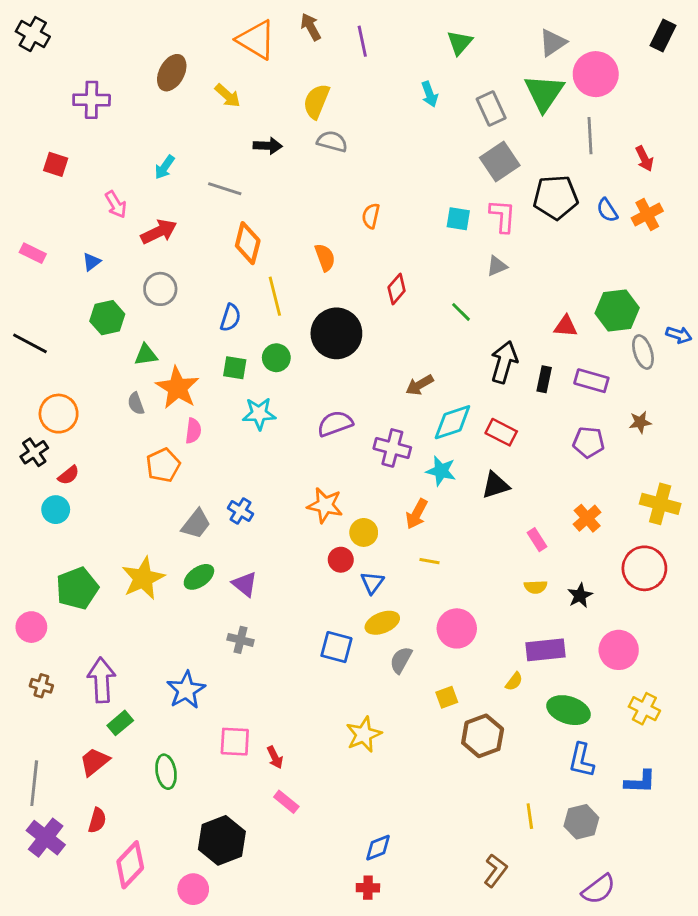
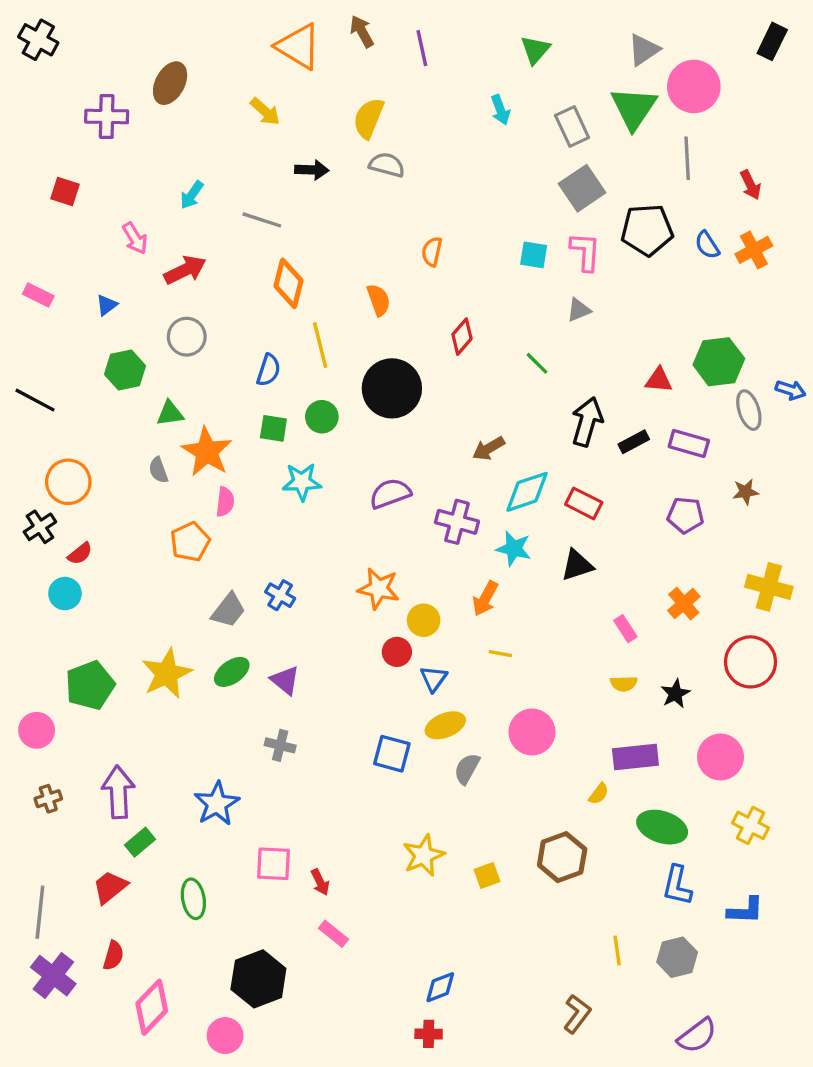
brown ellipse: (172, 73) -> (170, 83), moved
black rectangle: (544, 379) -> (634, 442), turned 50
brown cross: (41, 686) -> (48, 799), turned -35
yellow square: (447, 697) -> (487, 875), moved

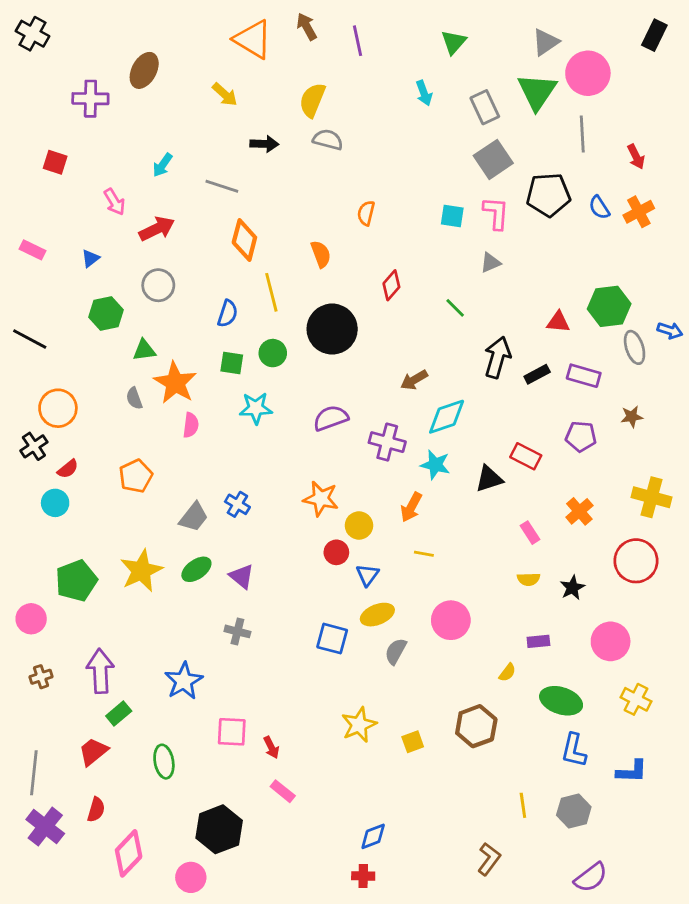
red rectangle: (584, 503) -> (526, 456), moved
orange pentagon: (190, 542) -> (136, 476), moved
purple rectangle: (635, 757) -> (538, 641), size x0.6

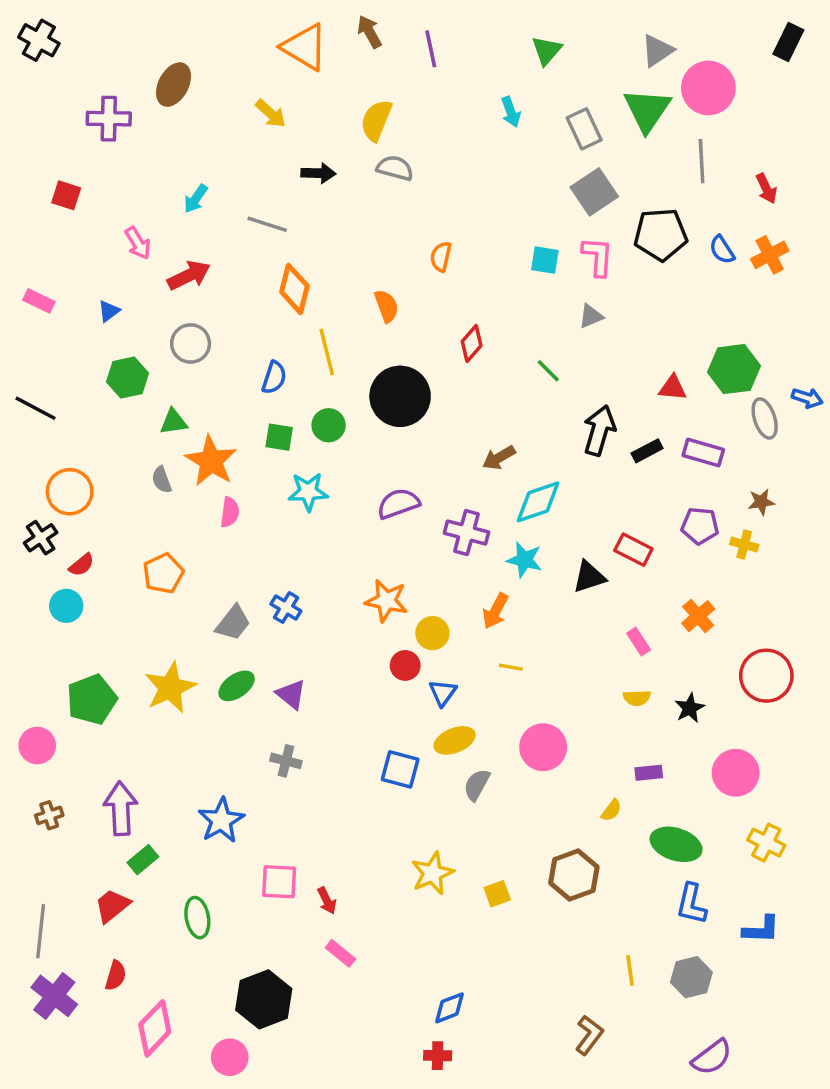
yellow cross: (652, 497) -> (744, 544), moved, size x0.6

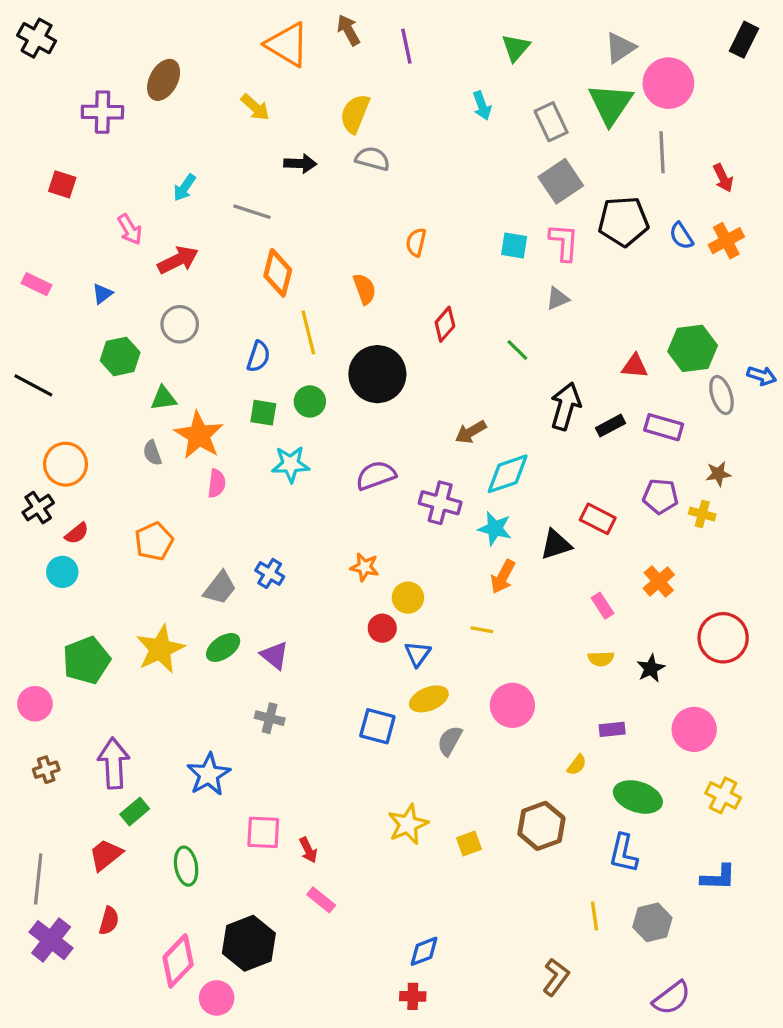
orange star: (386, 601) -> (365, 567), size x0.7
orange arrow: (495, 611) -> (503, 577), moved
blue L-shape: (691, 904) -> (623, 853), moved
pink diamond: (155, 1028) -> (178, 961), moved

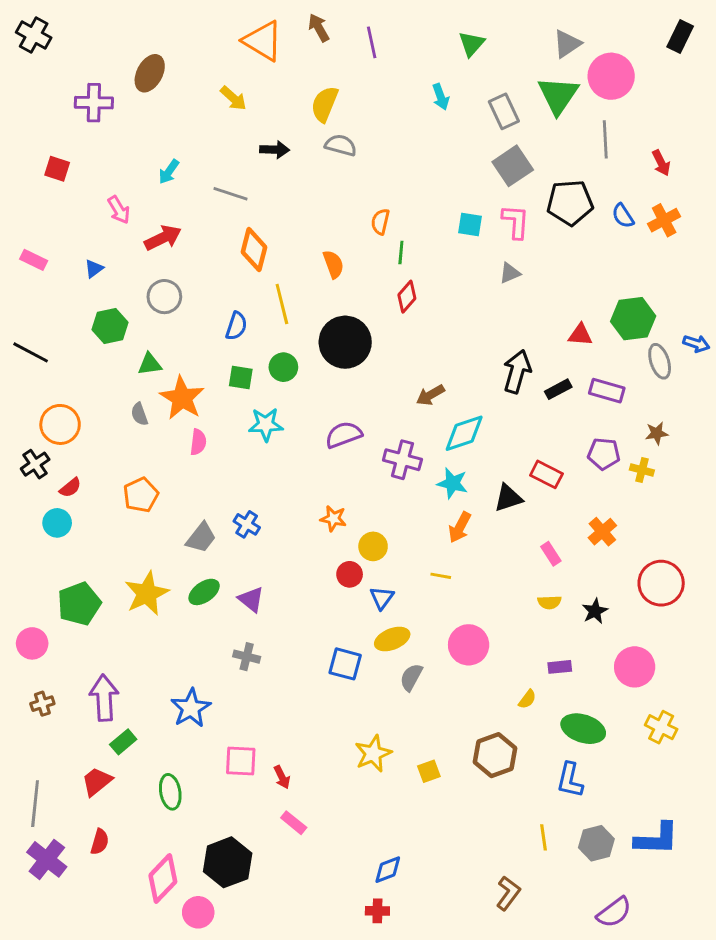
green line: (517, 350) -> (401, 253), moved, turned 50
blue L-shape: (718, 877) -> (657, 839), moved, size x1.4

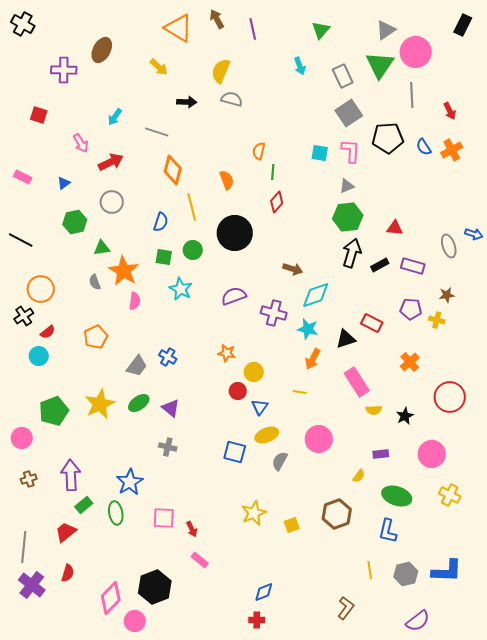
green hexagon: (633, 319) -> (348, 217), moved
brown arrow: (430, 395) -> (293, 269), turned -132
cyan star: (266, 424) -> (181, 289), turned 30
pink rectangle: (551, 554) -> (357, 382), moved, size x1.8
green ellipse: (170, 792) -> (116, 513), moved

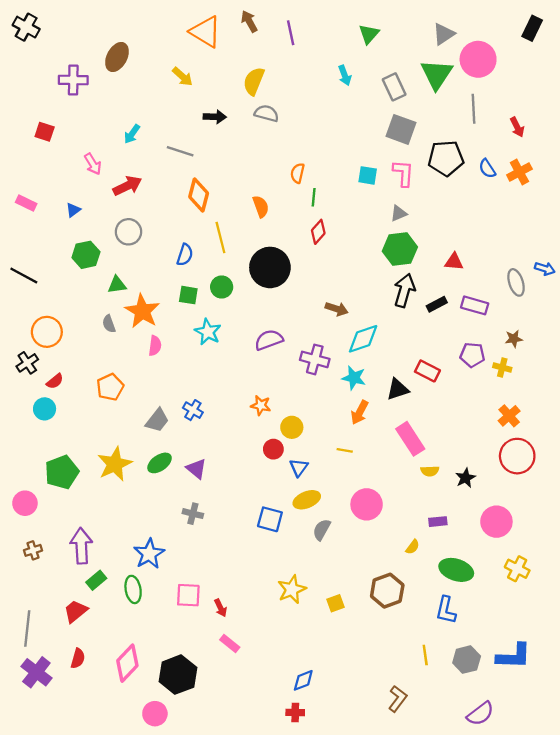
gray square: (349, 113) -> (401, 129), turned -36
orange cross: (410, 362) -> (509, 416), moved
pink diamond: (111, 598) -> (127, 663), moved

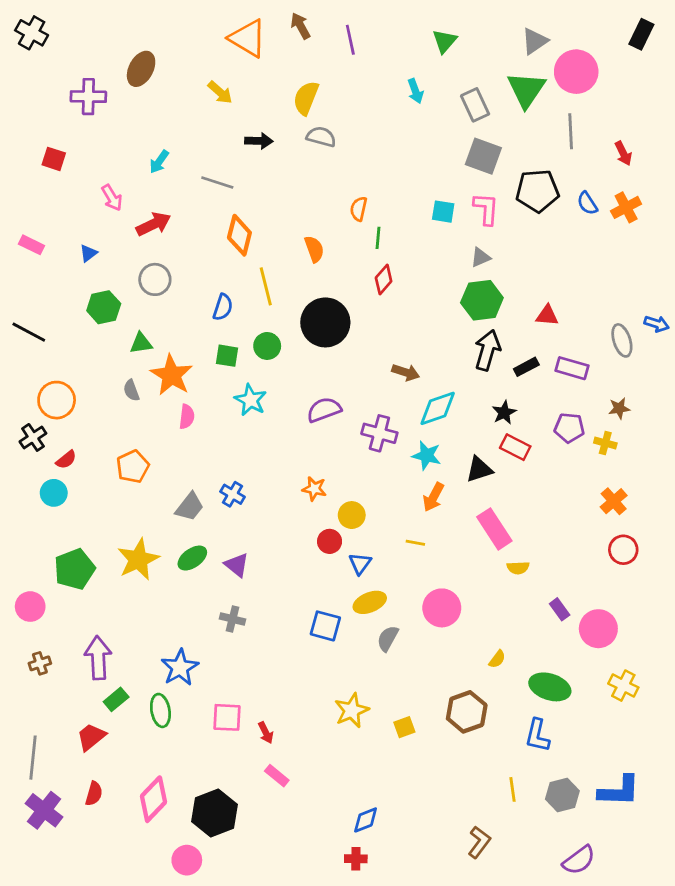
red circle: (517, 456) -> (623, 550), size x0.7
black star: (465, 478) -> (504, 413), moved
purple rectangle: (438, 522) -> (560, 609), moved, turned 60

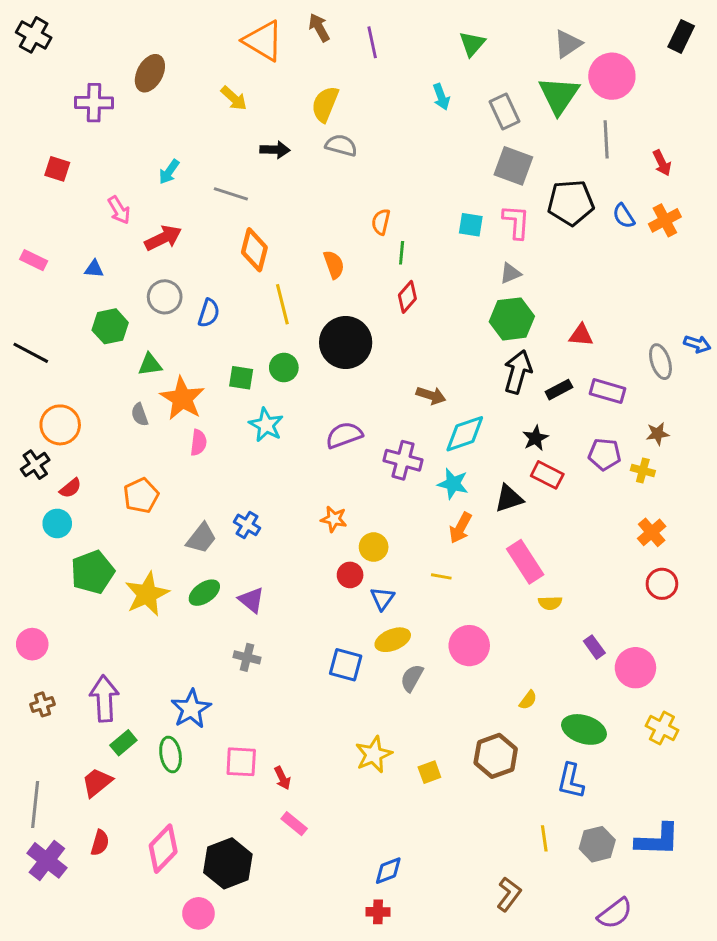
blue triangle: (88, 253) -> (94, 269), turned 42
blue semicircle: (223, 307) -> (209, 313), moved
green pentagon: (75, 569) -> (93, 572), moved

